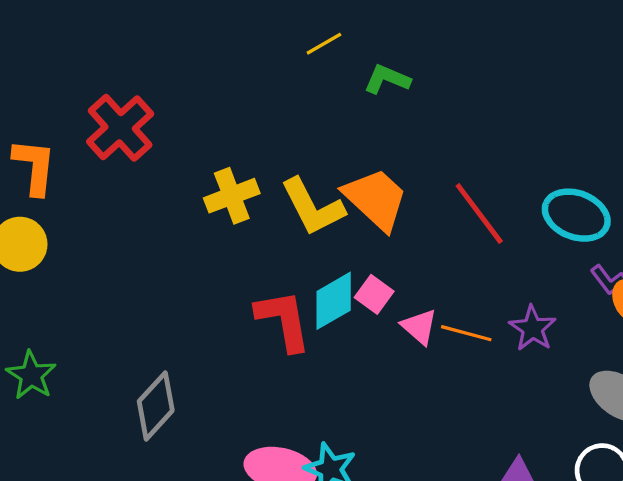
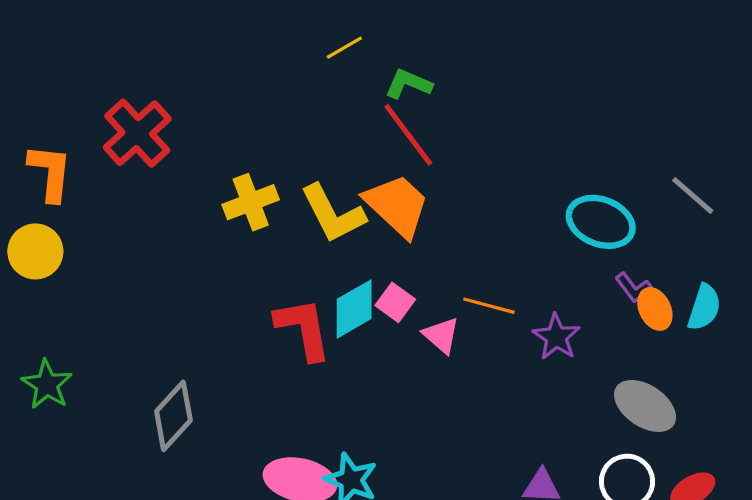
red line: (479, 213) -> (408, 135), moved
orange line: (466, 333) -> (489, 306), moved

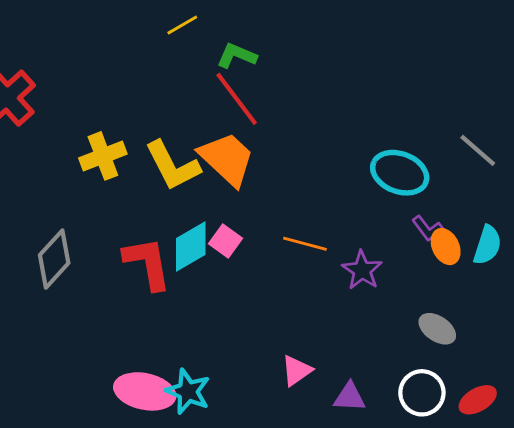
pink triangle: (441, 335) -> (297, 371), moved, turned 44
gray ellipse: (645, 406) -> (437, 329), size x0.7
gray diamond: (173, 416) -> (54, 259), moved

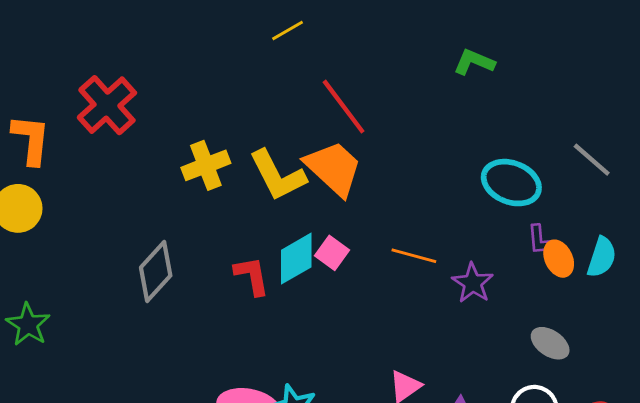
green L-shape: (237, 56) -> (474, 62), moved
purple L-shape: (428, 228) -> (540, 240), turned 32
red L-shape: (147, 263) -> (252, 276), size x0.7

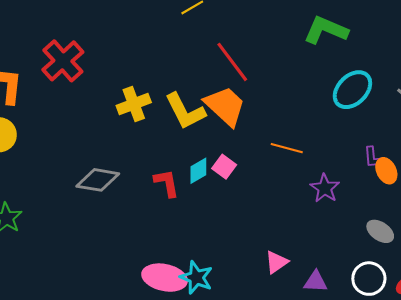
green L-shape: (474, 62) -> (326, 30), size x1.5
cyan ellipse: (511, 183) -> (352, 90), moved, turned -66
orange line: (414, 256) -> (287, 148), moved
cyan diamond: (296, 259) -> (198, 171), size x0.7
gray diamond: (156, 271) -> (98, 180), turned 57

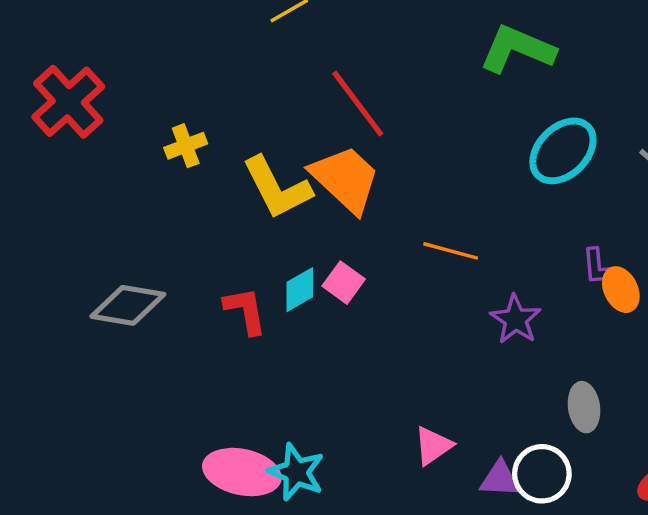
yellow cross: (134, 104) -> (186, 146), moved, size x0.7
gray ellipse: (380, 231) -> (584, 407), moved, turned 48
white circle: (369, 279) -> (542, 474), moved

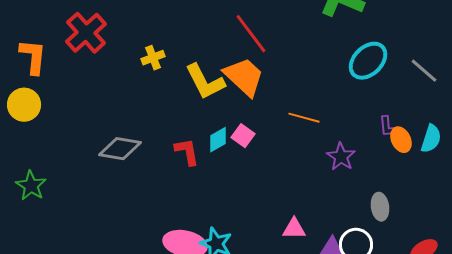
pink triangle: (433, 446) -> (294, 229), turned 35

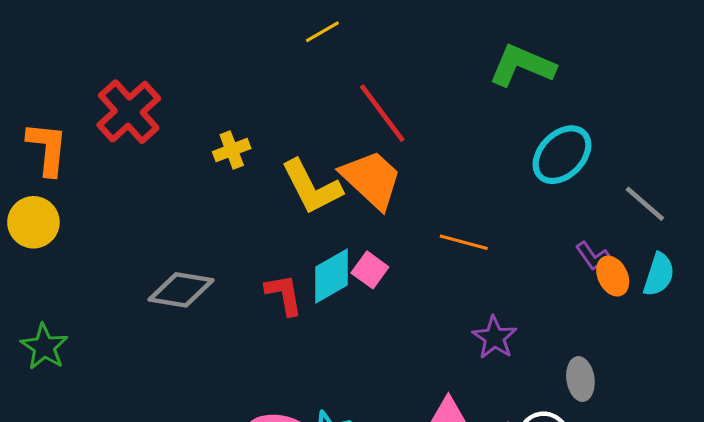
gray line: (424, 71) -> (645, 204), moved
purple L-shape: (388, 127) -> (593, 256), turned -30
cyan diamond: (218, 140) -> (332, 276), size x1.4
purple star: (341, 157) -> (494, 338), moved

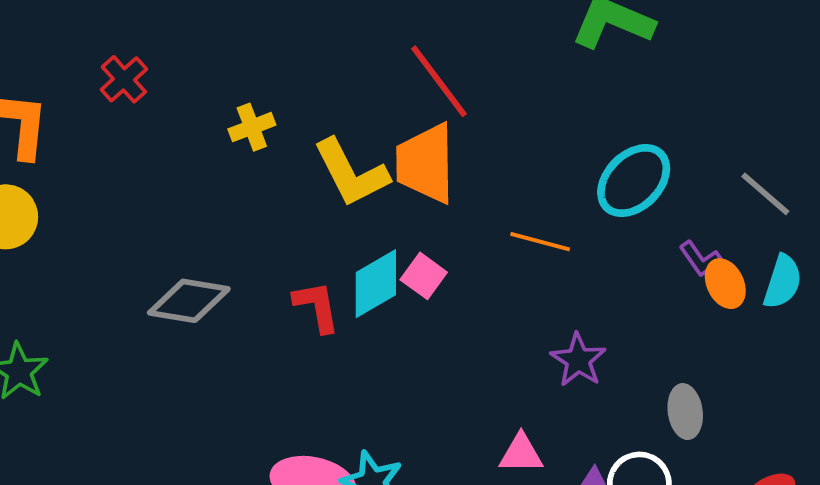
red cross: (129, 112) -> (124, 79), size x0.6
cyan ellipse: (562, 155) -> (634, 181), moved
orange trapezoid: (371, 179) -> (426, 163), turned -134

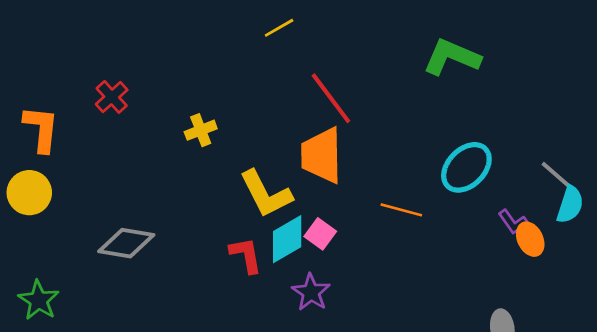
yellow L-shape: (351, 173) -> (266, 194), moved
cyan semicircle: (783, 282) -> (570, 205), moved
gray diamond: (189, 301) -> (126, 243), moved
purple star: (578, 360) -> (311, 292), moved

